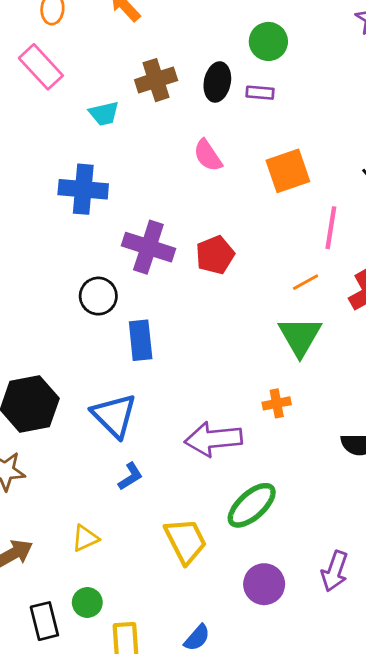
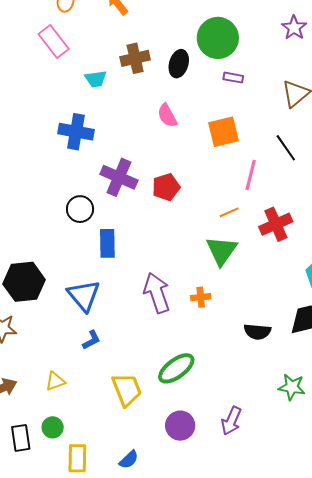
green circle: (268, 41) -> (218, 38), size x1.5
purple rectangle: (260, 93) -> (233, 78), moved
purple arrow: (213, 439) -> (157, 293), moved, turned 72

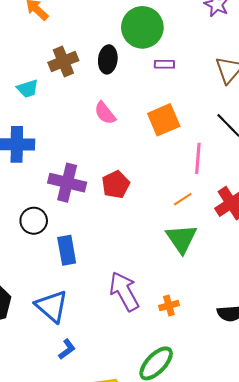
orange cross: (201, 297) -> (169, 306), moved

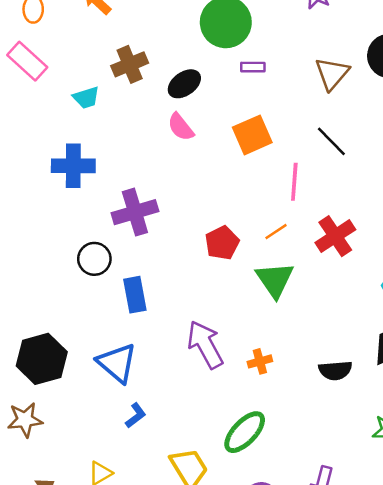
black ellipse: (108, 59) -> (184, 84), moved, turned 48
purple cross: (67, 183) -> (135, 212), turned -30
red pentagon: (116, 185) -> (222, 243), moved

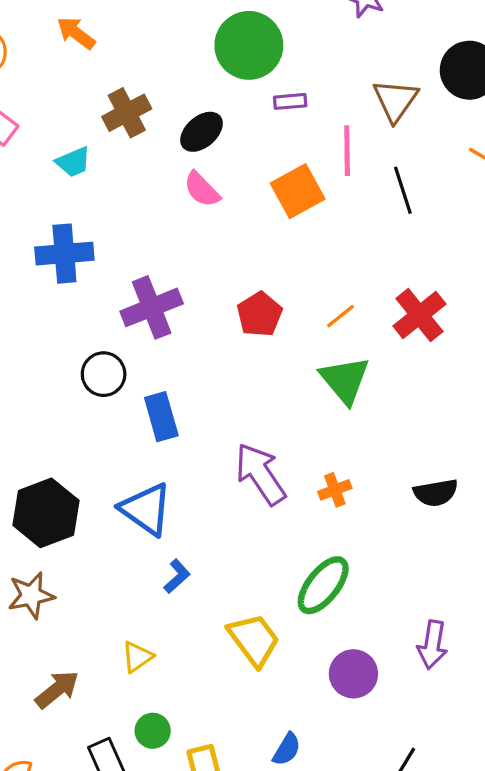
black line: (331, 141) -> (403, 190), turned 32
pink line: (294, 182) -> (347, 151), moved
red pentagon: (222, 243) -> (260, 314), moved

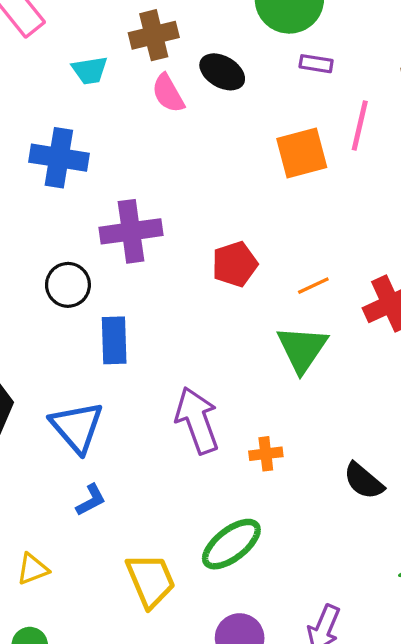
black ellipse: (202, 132) -> (222, 72), turned 57
pink semicircle: (202, 189) -> (168, 93), moved
black semicircle: (436, 493) -> (364, 481), turned 36

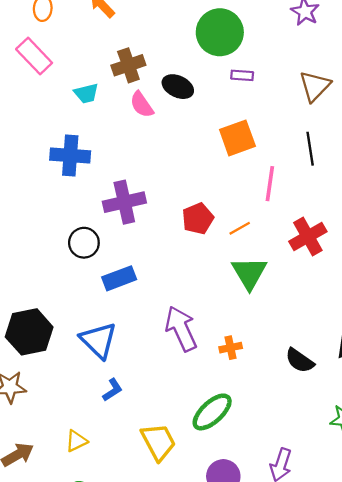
pink line: (360, 126) -> (270, 184), moved
orange line: (313, 286) -> (240, 228), moved
blue rectangle: (114, 340) -> (119, 278), turned 76

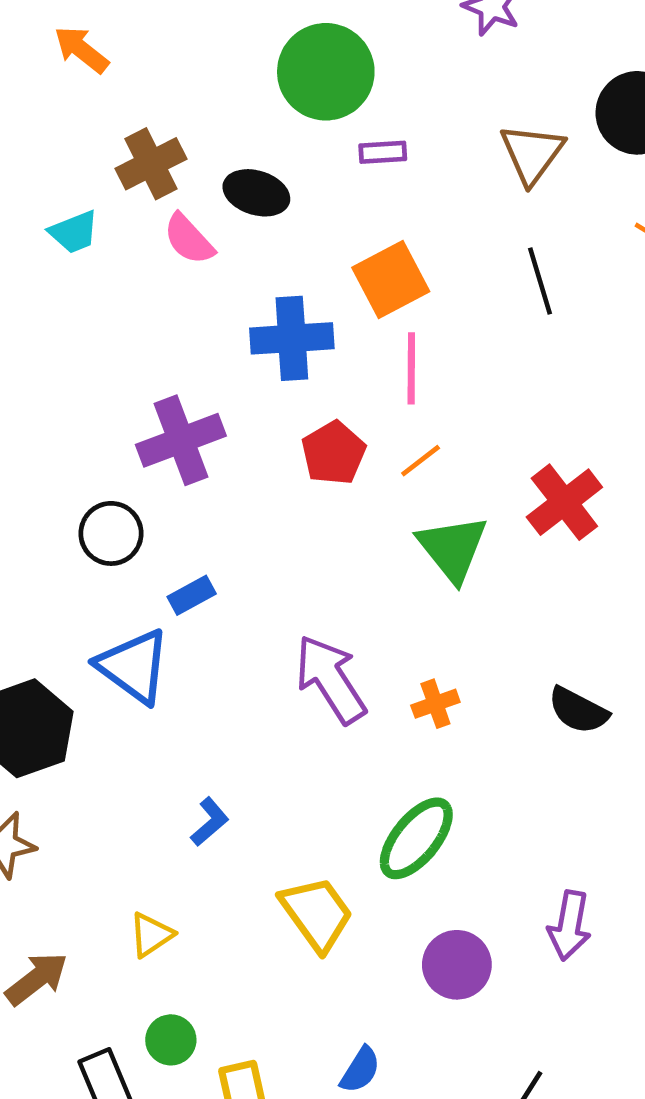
blue cross: (70, 155) -> (292, 338), moved
pink line: (270, 184) -> (411, 368), moved
red cross: (308, 237) -> (564, 502), moved
blue rectangle: (119, 278) -> (192, 595), size x0.7
blue triangle: (98, 340) -> (134, 666), moved

